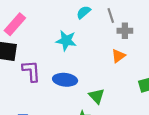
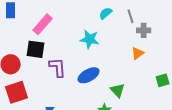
blue ellipse: (65, 80) -> (89, 75), turned -35

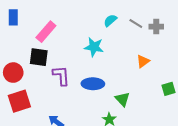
gray line: (131, 16) -> (136, 23), turned -40
gray cross: (144, 30) -> (156, 27), moved
blue ellipse: (89, 75) -> (93, 84), turned 30

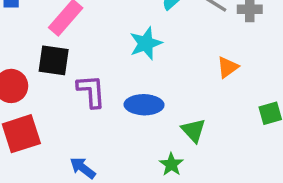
cyan star: (94, 47) -> (146, 43), turned -30

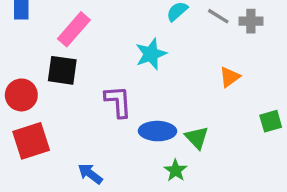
purple L-shape: (91, 91) -> (118, 102), moved
blue ellipse: (144, 105) -> (157, 131), moved

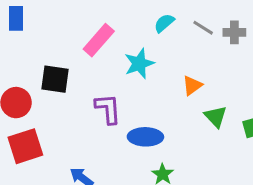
pink rectangle: (74, 29) -> (99, 40), moved
orange triangle: (230, 77) -> (192, 85), moved
green triangle: (197, 138) -> (216, 117), moved

